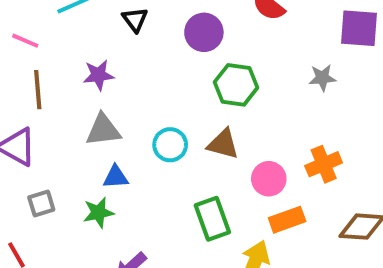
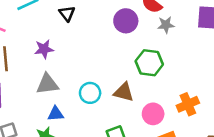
purple circle: (204, 32) -> (126, 21), moved
gray star: (322, 78) -> (166, 25), moved
green hexagon: (236, 85) -> (149, 63), moved

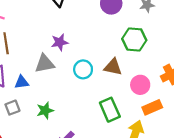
purple star: (44, 49) -> (60, 42), moved
blue triangle: (56, 114) -> (22, 82), moved

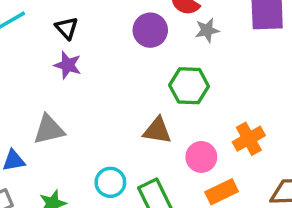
purple star: (60, 42) -> (68, 65), moved, turned 30
cyan circle: (83, 69) -> (110, 182), moved

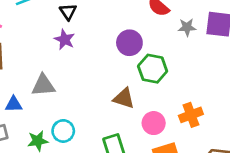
purple circle: (150, 30) -> (129, 43), moved
gray star: (207, 30) -> (187, 27), moved
cyan circle: (110, 182) -> (63, 131), moved

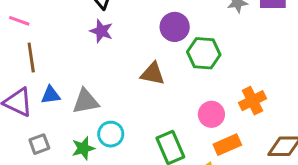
gray triangle: (43, 85) -> (86, 101), moved
brown triangle: (124, 98) -> (153, 74), moved
blue triangle: (14, 104) -> (51, 95), moved

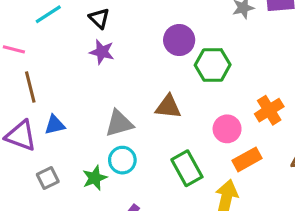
brown triangle: (153, 74) -> (168, 107), moved
gray triangle: (86, 101) -> (119, 123), moved

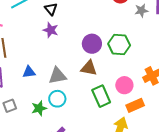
purple circle: (179, 40) -> (92, 44), moved
blue triangle: (55, 125) -> (29, 72), moved
green rectangle: (187, 168) -> (101, 96), moved

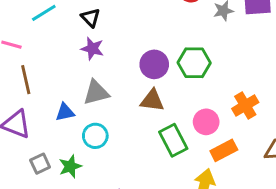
gray triangle: (57, 76) -> (96, 93), moved
cyan circle: (57, 99) -> (95, 136), moved
green star: (39, 108) -> (70, 166), moved

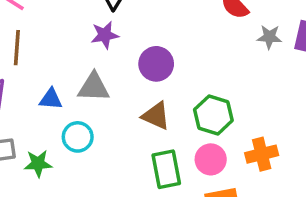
purple star: (92, 49) -> (105, 35), turned 30
green hexagon: (194, 63) -> (213, 115), moved
purple circle: (154, 64) -> (156, 64), moved

